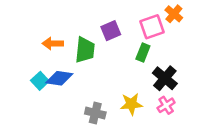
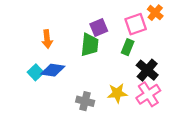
orange arrow: (53, 43) -> (47, 39), turned -96
green trapezoid: (85, 50) -> (90, 45), moved
pink cross: (166, 105) -> (148, 94), size x1.5

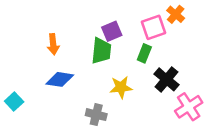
cyan square: (36, 72) -> (14, 102), moved
yellow star: (117, 93) -> (121, 87), moved
pink cross: (148, 94) -> (189, 107), moved

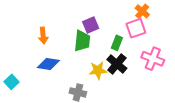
pink square: (153, 27) -> (136, 28), moved
black cross: (166, 79) -> (117, 64), moved
pink cross: (189, 107) -> (153, 59), moved, turned -35

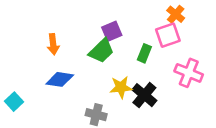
green trapezoid: (82, 41) -> (101, 51), turned 40
black cross: (117, 64) -> (144, 95), moved

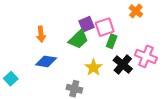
pink square: (168, 35) -> (105, 27), moved
yellow star: (121, 87) -> (93, 67), turned -30
black cross: (144, 95) -> (123, 64), moved

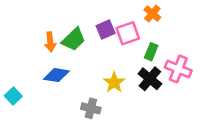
orange cross: (136, 11) -> (152, 14), moved
green trapezoid: (78, 39) -> (74, 39), moved
green rectangle: (112, 41) -> (151, 52), moved

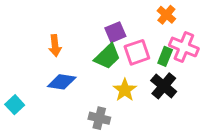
pink square: (128, 33) -> (137, 52), moved
green trapezoid: (74, 39) -> (107, 56), moved
pink cross: (178, 69) -> (184, 47), moved

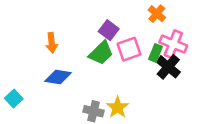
purple square: (115, 32) -> (109, 30), turned -30
black cross: (164, 86) -> (168, 67), moved
yellow star: (125, 90) -> (118, 107), moved

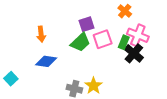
purple square: (109, 30) -> (86, 24), turned 35

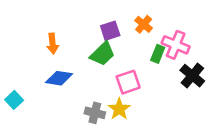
orange cross: (125, 11) -> (144, 24), moved
pink square: (103, 39) -> (128, 82), moved
black cross: (134, 53) -> (192, 76), moved

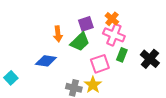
orange arrow: (53, 44) -> (58, 34), moved
pink cross: (176, 45) -> (114, 35), moved
green rectangle: (158, 54) -> (122, 55), moved

